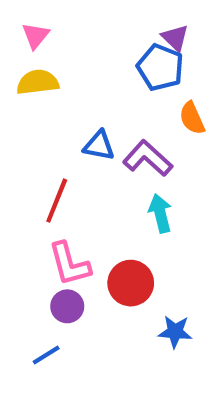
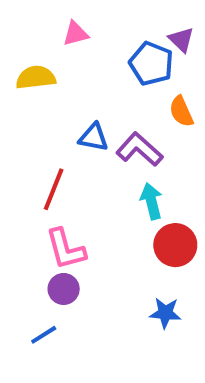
pink triangle: (36, 36) -> (76, 34), moved, turned 36
purple triangle: (175, 38) -> (181, 40), moved
red circle: (131, 283) -> (175, 245), moved

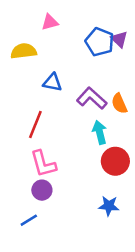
purple triangle: (181, 40) -> (119, 39), moved
orange semicircle: (181, 111) -> (119, 104), moved
blue triangle: (94, 137) -> (52, 83), moved

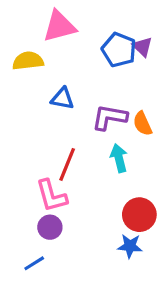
pink triangle: (50, 22) -> (59, 26), size x1.6
purple L-shape: (92, 98) -> (110, 117), turned -32
red line: (35, 125) -> (67, 164), moved
red circle: (115, 161) -> (139, 215), moved

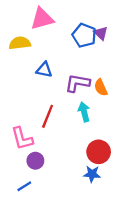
pink L-shape: (51, 196) -> (22, 139), moved

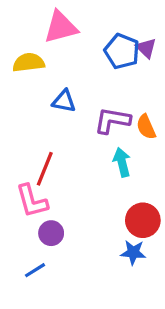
red line: (48, 116) -> (45, 169), moved

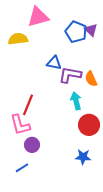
blue triangle: (64, 101) -> (54, 63), moved
red circle: (143, 220) -> (89, 125), moved

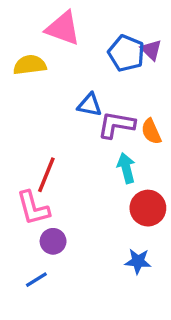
pink triangle: (38, 17) -> (63, 28), turned 35

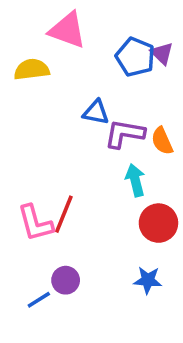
red line: (46, 175) -> (64, 214), moved
purple circle: (53, 241) -> (66, 280), moved

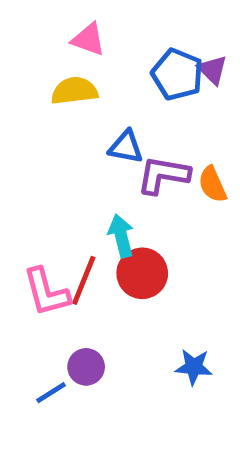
pink triangle: (67, 30) -> (88, 39), size x0.7
yellow semicircle: (32, 69) -> (74, 91), moved
cyan arrow: (135, 180) -> (121, 236), moved
red circle: (158, 223) -> (142, 273), moved

